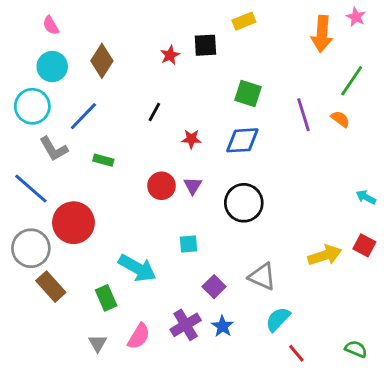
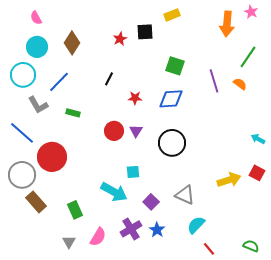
cyan arrow: (137, 268) -> (114, 192), moved

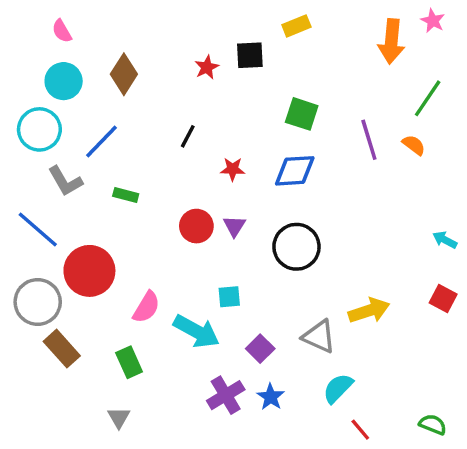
yellow arrow: (229, 180) -> (369, 311), moved
pink semicircle: (98, 237) -> (146, 307), moved

